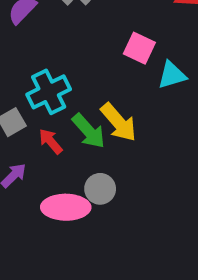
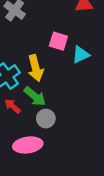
yellow arrow: (119, 122) -> (36, 68), moved, turned 35
gray circle: (100, 189) -> (46, 119), moved

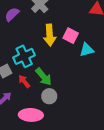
yellow arrow: (36, 68) -> (50, 35), moved

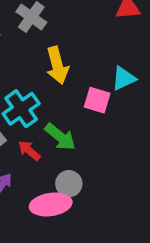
pink square: (71, 36) -> (97, 100), moved
gray circle: (49, 96) -> (69, 184), moved

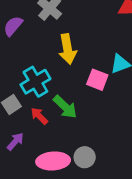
gray circle: (69, 184) -> (85, 157), moved

